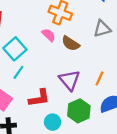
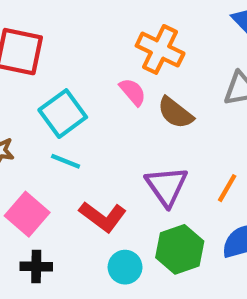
cyan line: (18, 72) -> (66, 161), turned 72
red L-shape: (39, 98) -> (103, 217), turned 40

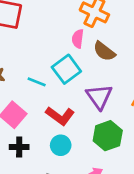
pink semicircle: (133, 92) -> (78, 39), turned -132
cyan square: (63, 114) -> (66, 69), moved
cyan circle: (125, 267) -> (61, 145), moved

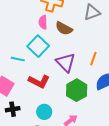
cyan circle: (61, 145) -> (44, 112), moved

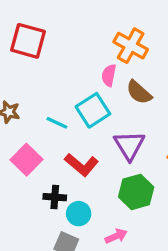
black cross: (13, 109) -> (55, 197), moved

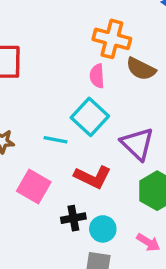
brown semicircle: (139, 92) -> (141, 69), moved
pink arrow: (116, 236) -> (148, 242), turned 70

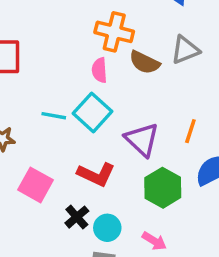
cyan line: (56, 140) -> (54, 116), moved
black cross: (73, 218) -> (77, 217), turned -30

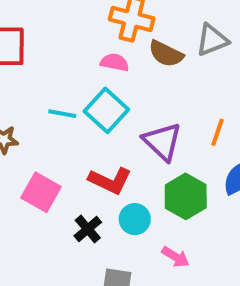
pink semicircle: (99, 70) -> (115, 62), turned 105
cyan circle: (107, 228) -> (135, 219), moved

